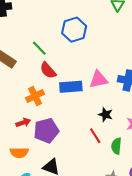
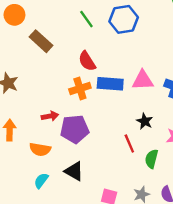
green line: (39, 48) -> (86, 19), moved
orange cross: (35, 96) -> (80, 88), moved

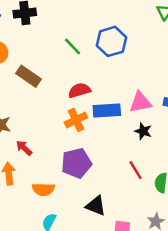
red semicircle: (87, 61) -> (79, 90), turned 115
red arrow: (50, 116) -> (24, 148), moved, turned -119
black star: (145, 121) -> (143, 131), moved
black triangle: (74, 171) -> (96, 206), moved

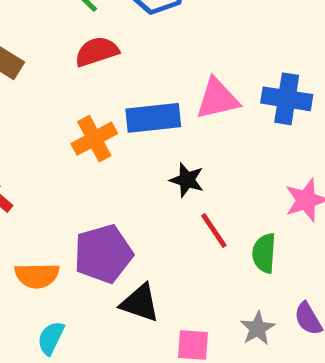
red semicircle: (79, 90) -> (97, 52), moved
black star: (143, 131) -> (187, 180), moved
purple pentagon: (76, 163) -> (103, 254), moved

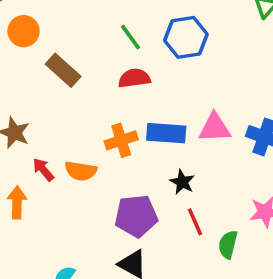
purple pentagon: (103, 254) -> (136, 216), moved
orange semicircle: (37, 276) -> (81, 171), moved

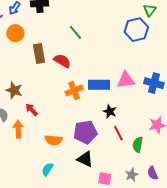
blue hexagon: (186, 37) -> (136, 30), moved
brown rectangle: (63, 70) -> (39, 54), turned 42
red semicircle: (134, 78) -> (62, 61), moved, turned 42
orange semicircle: (81, 171) -> (54, 140), moved

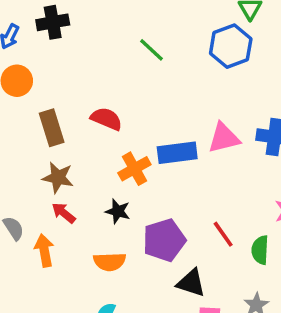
green line: (75, 32) -> (151, 50), moved
brown rectangle: (39, 54) -> (52, 128), moved
brown star: (14, 90) -> (58, 177), moved
black star: (110, 111) -> (118, 211), moved
black triangle: (85, 159) -> (191, 283), moved

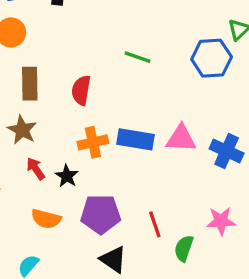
green line: (151, 50) -> (138, 57), moved, turned -40
red semicircle: (106, 119) -> (81, 90), turned -120
red arrow: (64, 213) -> (36, 169), moved

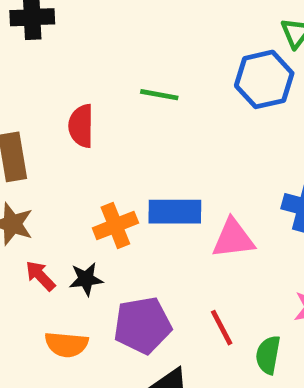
red semicircle: (81, 90) -> (81, 126), moved
pink triangle: (181, 138) -> (233, 239), moved
black star: (67, 176) -> (86, 279), turned -30

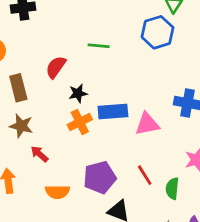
red semicircle: (81, 126) -> (56, 67), turned 40
black star: (86, 279) -> (78, 93), moved

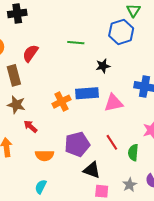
red semicircle: (56, 67) -> (30, 53), moved
black star: (78, 93) -> (103, 66), moved

